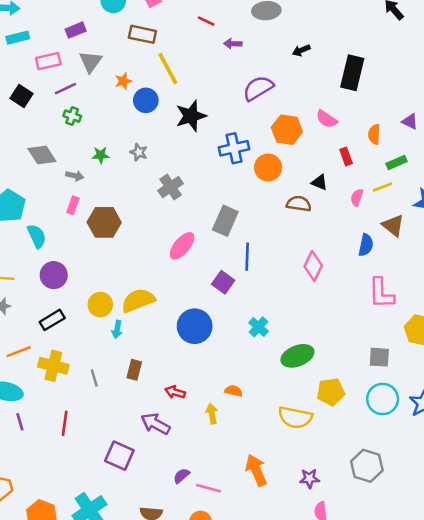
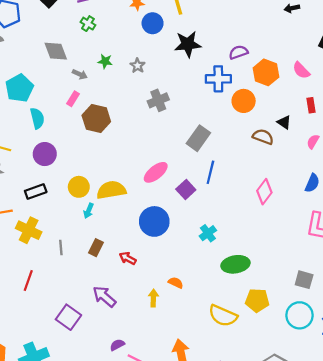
purple semicircle: (258, 88) -> (238, 52), moved, size x0.7
pink ellipse: (182, 246) -> (156, 172), moved
red arrow: (175, 392) -> (128, 258), moved

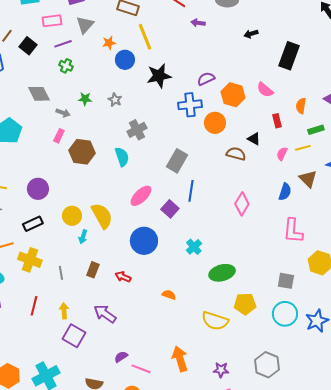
cyan semicircle: (37, 118) -> (122, 157), moved
yellow semicircle: (111, 190) -> (102, 216), turned 76
yellow arrow: (153, 298) -> (64, 311), moved

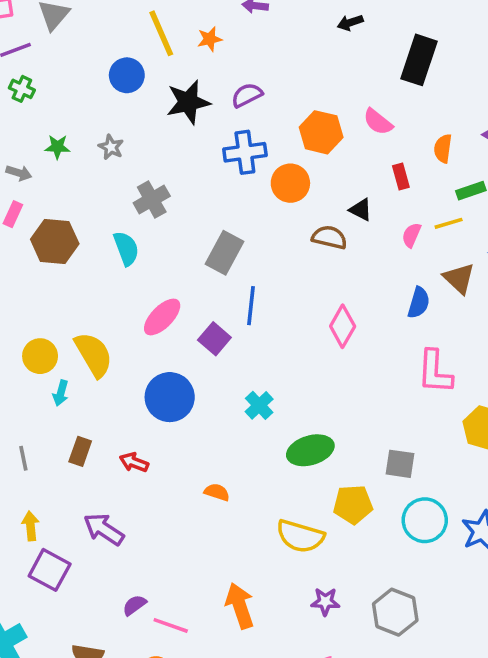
orange star: (109, 43) -> (210, 39), moved
purple semicircle: (206, 79) -> (247, 95), moved
gray square: (286, 281) -> (400, 464), moved
purple star: (221, 370) -> (325, 602), moved

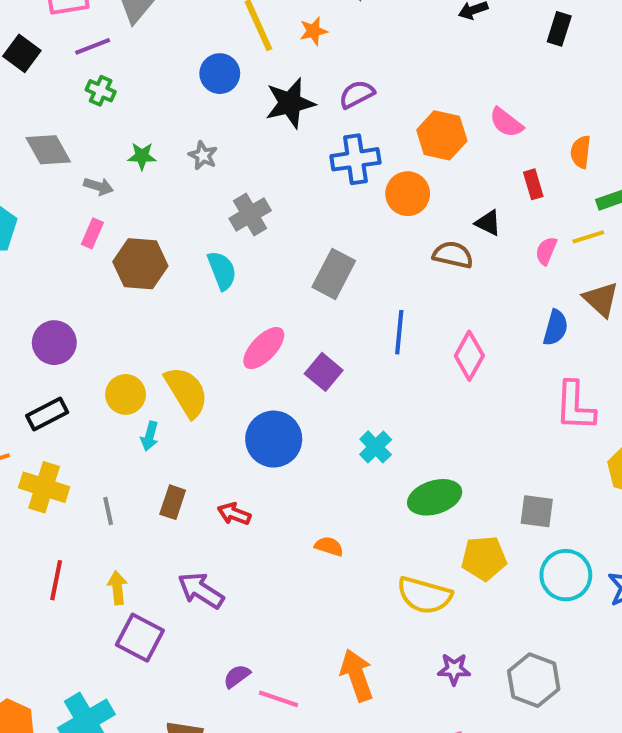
black rectangle: (419, 60) -> (559, 29), moved, size x0.6
blue line: (251, 306) -> (399, 332), moved

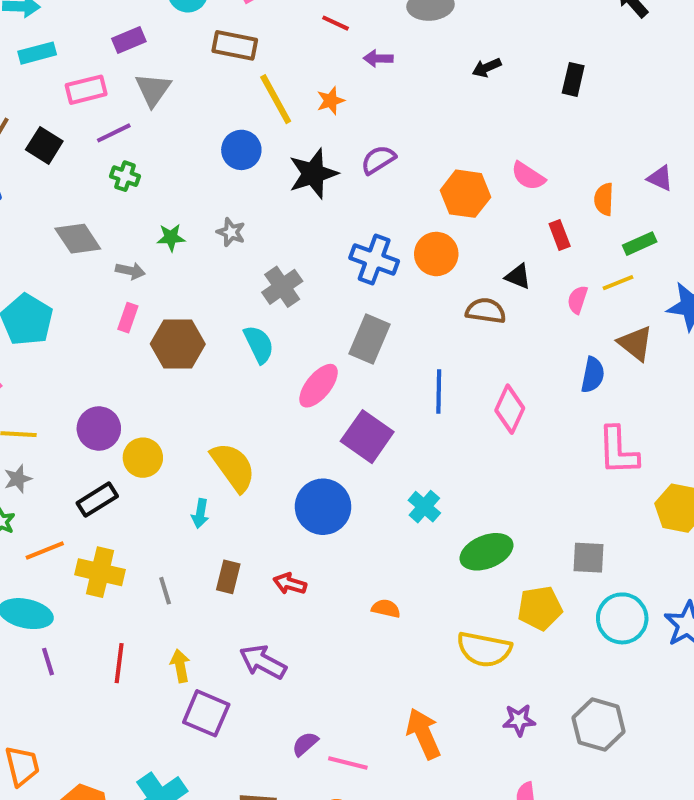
blue cross: (355, 159) -> (374, 259), moved, turned 33
pink ellipse: (264, 348) -> (319, 386), moved
purple square: (324, 372) -> (367, 437), size x1.4
yellow circle: (126, 394) -> (143, 458), moved

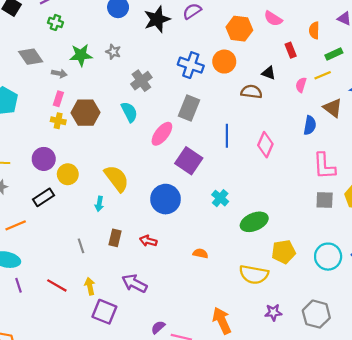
green star: (171, 237) -> (81, 55), size x1.5
gray square: (588, 558) -> (325, 200), moved
yellow cross: (100, 572) -> (58, 121), moved, size x0.6
red line: (119, 663) -> (57, 285), turned -66

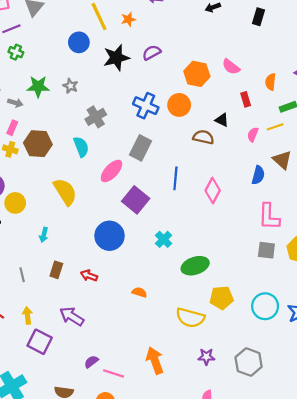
yellow semicircle: (117, 178) -> (65, 192), moved

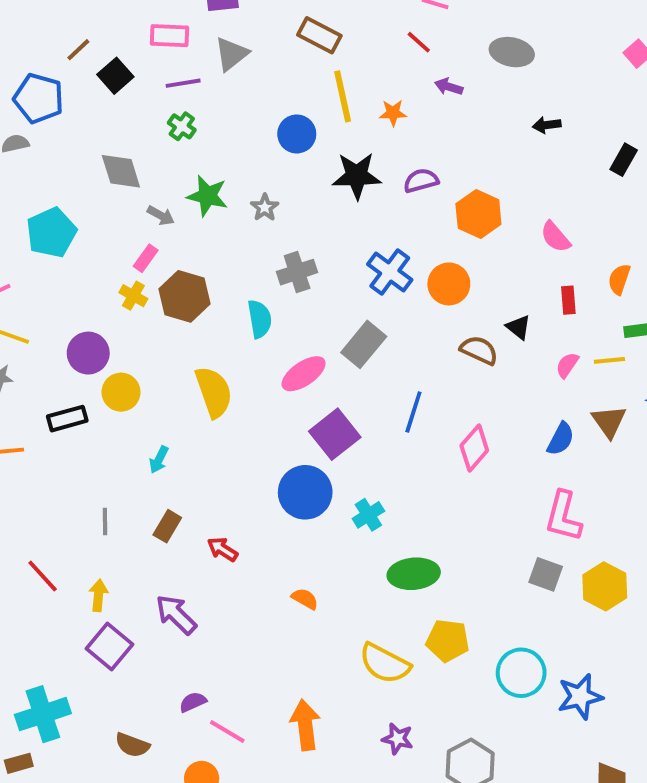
orange hexagon: (197, 74) -> (478, 214), moved
blue circle: (109, 236) -> (305, 492), moved

